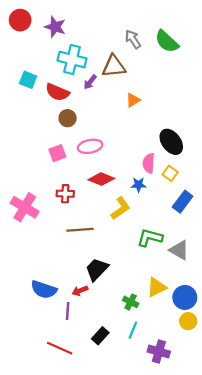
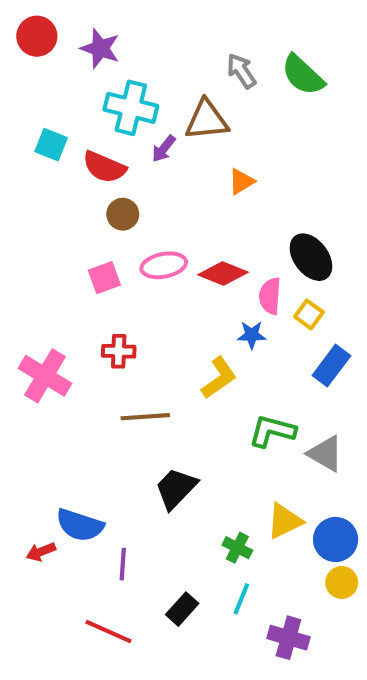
red diamond: (101, 179) -> (223, 274), moved
red arrow: (80, 291) -> (41, 552), moved

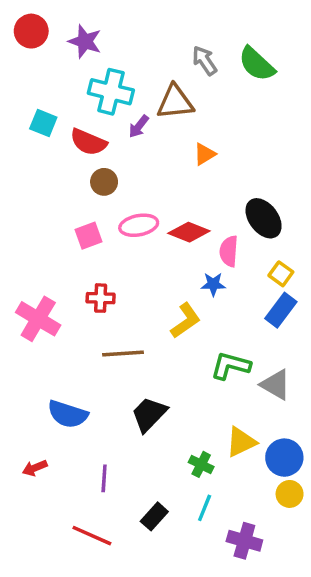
yellow square: (309, 314) -> (281, 274), moved
blue semicircle: (80, 525) -> (68, 414), moved

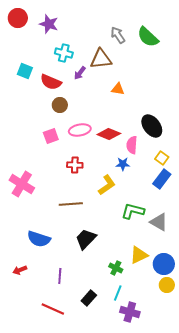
cyan cross: (111, 92) -> (64, 53), size x0.7
orange triangle: (205, 154) -> (118, 89), turned 40
red cross: (101, 298) -> (75, 165), moved
purple cross: (244, 541) -> (130, 312), moved

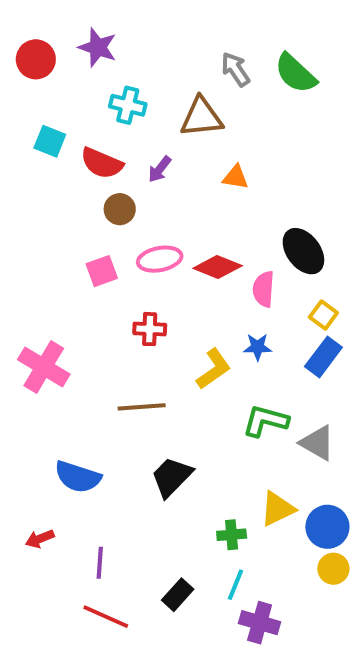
red circle: (18, 18) -> (36, 59), moved
purple arrow: (80, 73) -> (160, 169), moved
blue star: (123, 164) -> (258, 347), moved
green cross: (116, 268) -> (232, 535), turned -32
purple line: (60, 276) -> (100, 563), moved

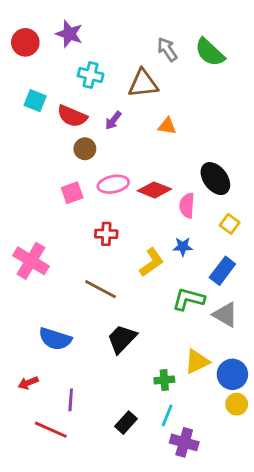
blue rectangle: (323, 357) -> (222, 271), moved
brown line: (142, 407) -> (100, 289), turned 32
red line: (106, 617) -> (51, 430), moved

